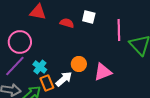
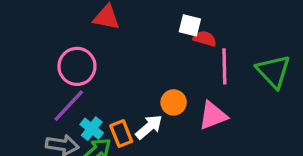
red semicircle: (67, 23) -> (205, 39), moved
pink line: (119, 30) -> (224, 66), moved
cyan cross: (40, 67) -> (92, 129), moved

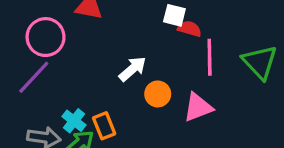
pink circle: (77, 66) -> (46, 37), moved
purple line: (69, 106) -> (34, 77), moved
white arrow: (149, 127) -> (133, 69), moved

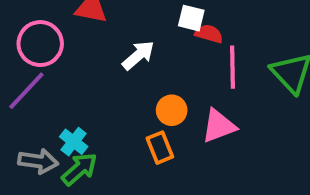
white arrow: (133, 69) -> (138, 55), moved
orange rectangle: (104, 126) -> (160, 148), moved

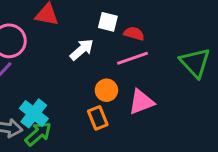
white square: (191, 18) -> (108, 22), moved
pink line: (232, 67) -> (133, 58), moved, turned 72
cyan cross: (74, 142) -> (34, 113), size x1.4

